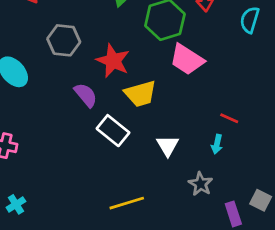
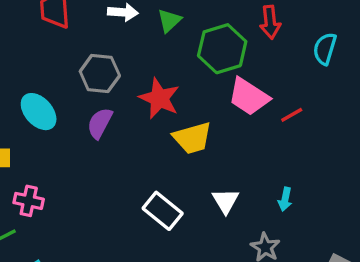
purple semicircle: (86, 95) -> (100, 123), moved, turned -112
red line: (229, 118) -> (292, 115), moved, turned -54
white rectangle: (113, 131) -> (163, 211), moved

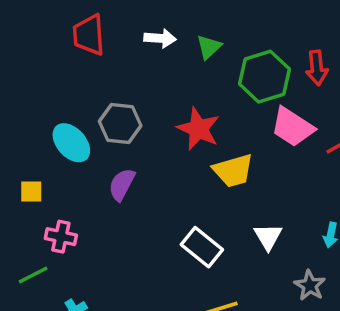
red arrow: (270, 22) -> (317, 68), moved
gray hexagon: (100, 74) -> (120, 124), moved
purple semicircle: (100, 123) -> (122, 184), moved

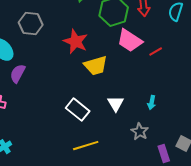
gray hexagon: (120, 124) -> (31, 24), moved
purple semicircle: (122, 184) -> (18, 74), moved

